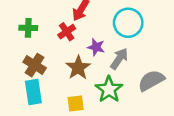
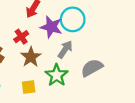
red cross: (67, 32) -> (21, 37), moved
purple star: (96, 47) -> (51, 27), moved, size x1.5

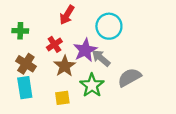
purple star: (51, 27) -> (85, 50), moved, turned 30
gray arrow: (65, 49) -> (101, 58), turned -84

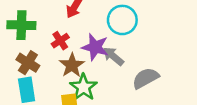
green cross: (20, 31) -> (21, 25), size x1.5
purple star: (85, 50) -> (95, 47), turned -30
green star: (92, 85) -> (83, 87), moved

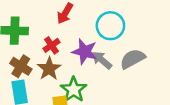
brown star: (72, 65) -> (49, 69), moved
gray semicircle: (146, 78) -> (133, 59), moved

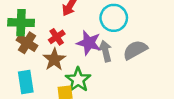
gray arrow: (102, 60) -> (105, 51), turned 36
brown cross: (21, 66) -> (27, 43), moved

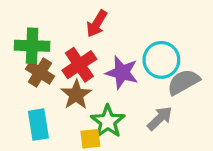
cyan circle: (114, 18) -> (161, 60), moved
red cross: (57, 37) -> (79, 65), size x1.5
gray arrow: (105, 51) -> (160, 118), moved, turned 60

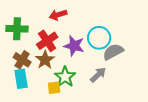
red arrow: (97, 24) -> (58, 15), turned 42
brown cross: (40, 73) -> (22, 60), moved

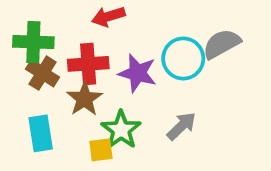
red cross: (47, 41) -> (88, 64), turned 30
gray semicircle: (113, 52) -> (222, 44), moved
brown cross: (22, 60) -> (43, 73), moved

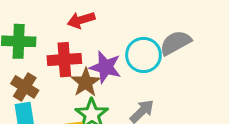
brown cross: (43, 73) -> (25, 87), moved
brown star: (85, 99) -> (86, 82), moved

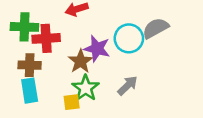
red cross: (64, 60) -> (46, 38), moved
brown cross: (25, 87) -> (30, 65), turned -30

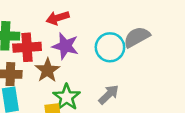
purple star: (97, 49) -> (65, 46), moved
brown star: (80, 61) -> (47, 70), moved

